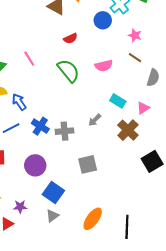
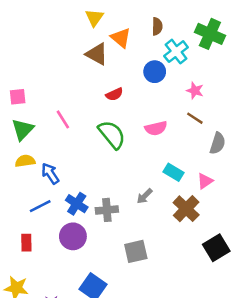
purple circle: (35, 165) -> (73, 236), moved

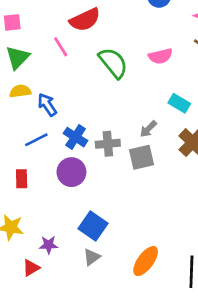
red semicircle: (114, 94) -> (85, 20), moved, size x1.6
gray square: (136, 251) -> (142, 157), moved

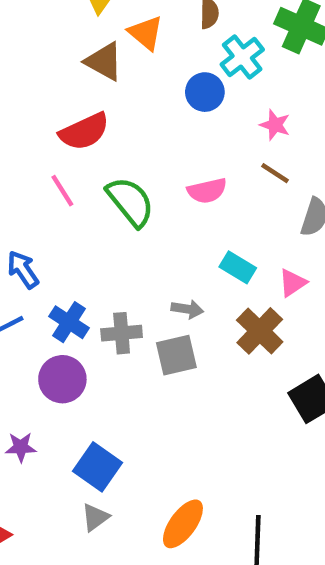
pink line: (61, 47) -> (62, 191), moved
gray arrow: (148, 129) -> (187, 309), turned -126
purple star: (49, 245) -> (21, 447), moved

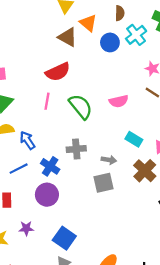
blue circle: (205, 92) -> (110, 42), moved
pink line: (62, 191) -> (47, 101), turned 42
gray cross: (122, 333) -> (76, 149), moved

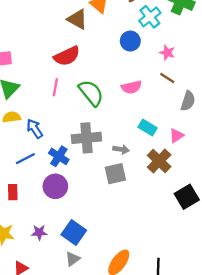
blue circle: (110, 42) -> (130, 41), moved
gray cross: (76, 149) -> (86, 138), size x1.4
purple star: (26, 228) -> (39, 232), moved

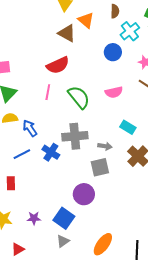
purple circle: (55, 186) -> (84, 194), moved

